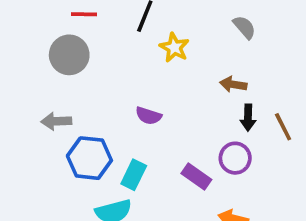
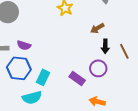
brown arrow: (233, 84) -> (97, 28), turned -40
purple semicircle: (148, 116) -> (24, 45), moved

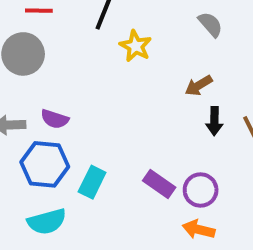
purple circle: (98, 68) -> (201, 190), moved
cyan semicircle: (32, 98) -> (47, 222), moved

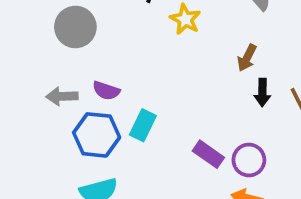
brown arrow: (199, 86) -> (247, 58), turned -32
cyan rectangle: (92, 182) -> (143, 125), moved

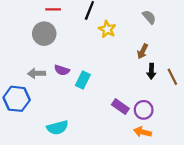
cyan rectangle: (143, 125) -> (83, 80), moved
blue hexagon: (97, 135) -> (17, 99), moved

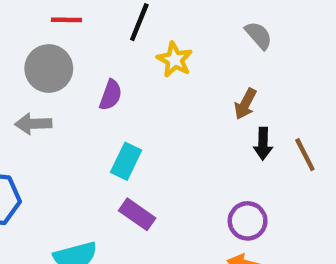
purple semicircle: (62, 70) -> (111, 95), moved, turned -88
gray arrow: (36, 73) -> (33, 124), moved
purple rectangle: (120, 107) -> (137, 214), moved

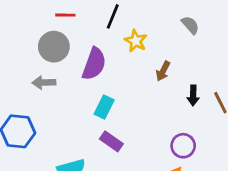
purple semicircle: (111, 95) -> (94, 64), size x1.6
brown arrow: (245, 104) -> (163, 71), moved

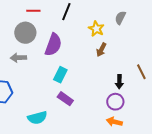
gray semicircle: (190, 25) -> (120, 18), turned -112
yellow star: (136, 41) -> (96, 29), moved
black arrow: (193, 95) -> (119, 82), moved

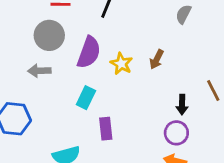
yellow star: (96, 29) -> (121, 64), moved
cyan rectangle: (60, 75) -> (86, 98), moved
purple rectangle: (65, 99) -> (106, 129), turned 49

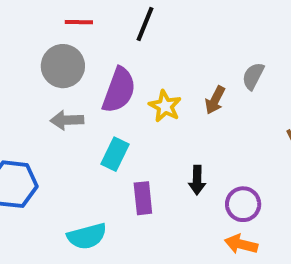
gray semicircle: (183, 14) -> (253, 76), moved
gray arrow: (39, 71) -> (67, 120), moved
black arrow: (182, 105) -> (197, 180), moved

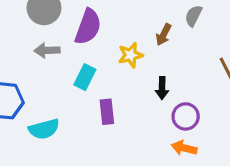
yellow star: (165, 106) -> (131, 55), moved, turned 30
black arrow: (197, 180) -> (162, 88), moved
cyan semicircle: (87, 236) -> (44, 129), moved

